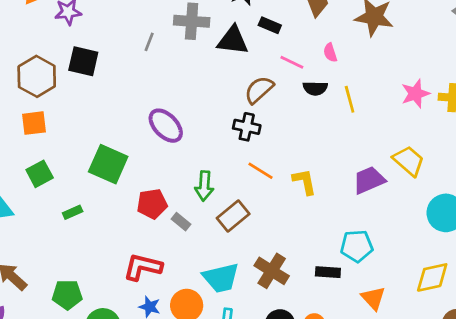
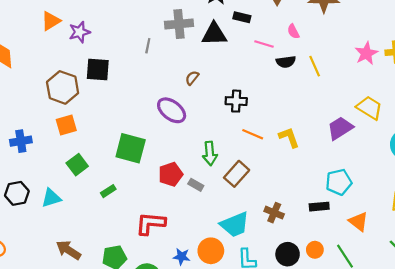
brown semicircle: (259, 90) -> (192, 78), moved, size x0.6
red L-shape: (143, 267) -> (150, 223), moved
brown cross: (272, 271) -> (274, 213), size x0.7

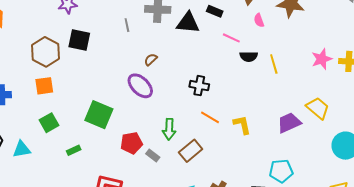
pink semicircle: (293, 31) -> (259, 20), moved
gray line: (148, 46) -> (127, 25), turned -32
brown semicircle: (192, 78) -> (151, 60), moved

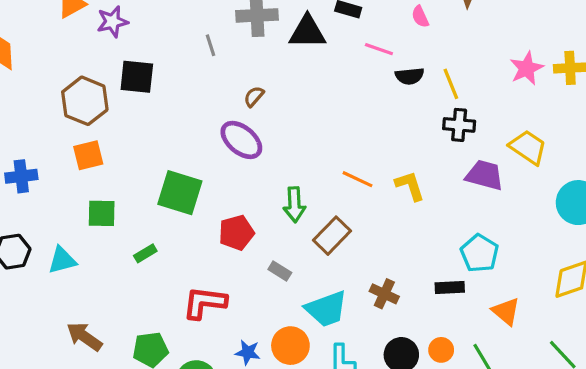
black cross: (199, 86) -> (459, 125), moved
green square: (49, 123) -> (102, 213), turned 36
purple trapezoid: (289, 123) -> (485, 175), turned 45
gray rectangle: (153, 156) -> (280, 271), moved
cyan pentagon: (281, 171) -> (479, 253), turned -30

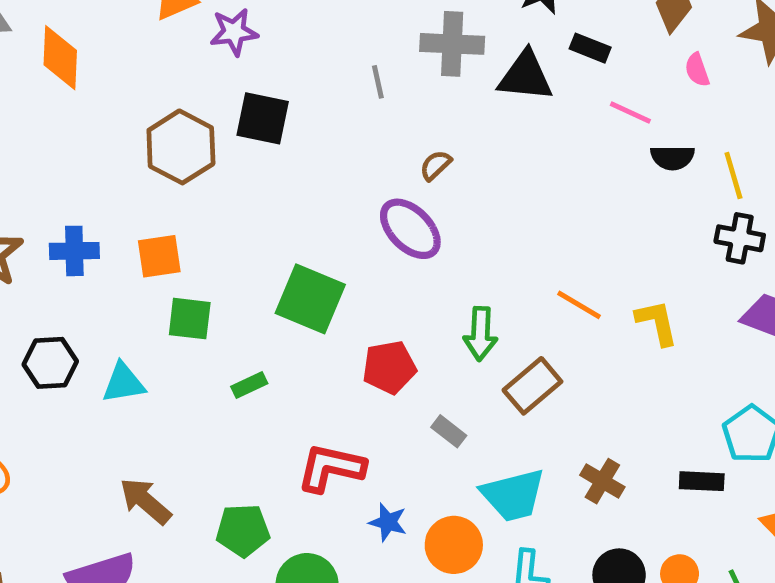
orange square: (88, 155) -> (159, 256), moved
blue star: (248, 352) -> (388, 522), moved

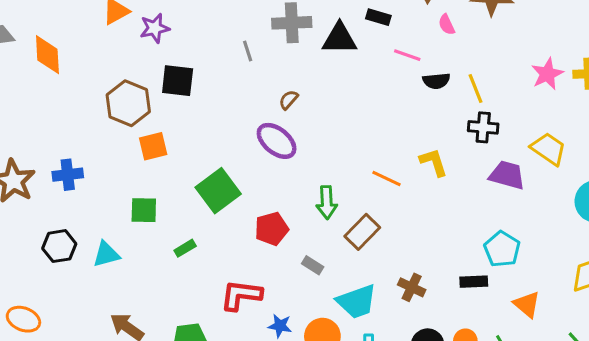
orange square: (159, 256) -> (153, 146), moved
green square: (310, 299) -> (218, 191), turned 36
yellow L-shape: (657, 322) -> (434, 162), moved

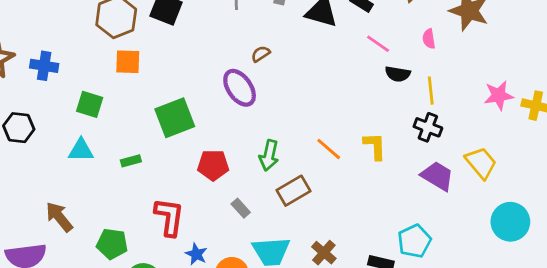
pink semicircle: (447, 25) -> (429, 39), moved
green square: (144, 210) -> (90, 104), moved
cyan triangle: (106, 254) -> (81, 150), moved
red L-shape: (241, 295) -> (169, 217), turned 75

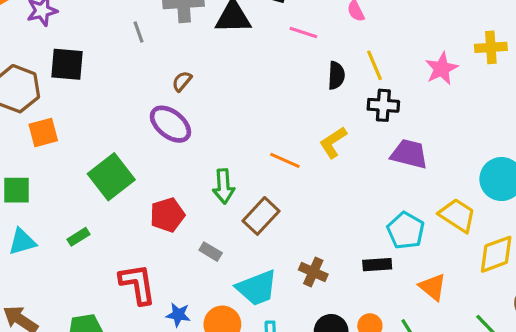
black semicircle: (398, 74) -> (336, 75), moved, turned -80
pink star: (499, 95) -> (442, 69), moved
yellow L-shape: (375, 146) -> (333, 142), turned -104
yellow trapezoid: (481, 163) -> (457, 215), moved

